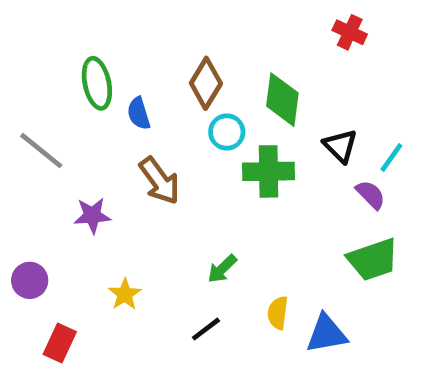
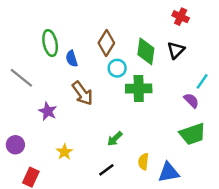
black triangle: (340, 146) -> (176, 50), moved, turned 30
purple star: (92, 215) -> (48, 111), turned 30

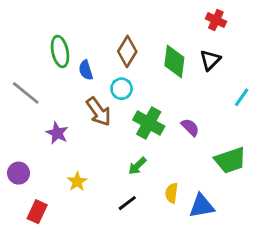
cyan circle: (117, 68) -> (122, 89), moved
green cross: (139, 89) -> (149, 123), moved, turned 30
purple semicircle: (191, 100) -> (190, 127), moved

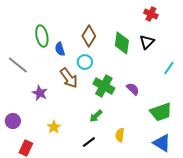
blue triangle: (202, 206) -> (162, 143), moved, turned 42

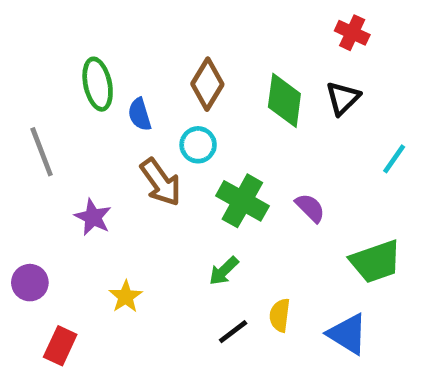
gray line: (18, 65) -> (42, 152), turned 30
black line: (89, 142) -> (233, 332), moved
blue triangle: (162, 143) -> (347, 334), moved

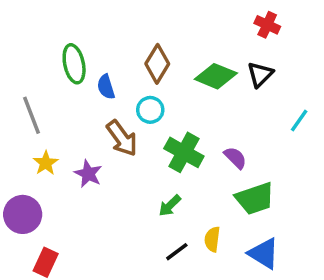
green diamond: (284, 100) -> (216, 76), turned -75
purple star: (93, 217) -> (88, 174), moved
green trapezoid: (375, 262) -> (255, 198), moved
purple circle: (30, 283) -> (23, 214), size x1.4
yellow star: (126, 297) -> (46, 163), moved

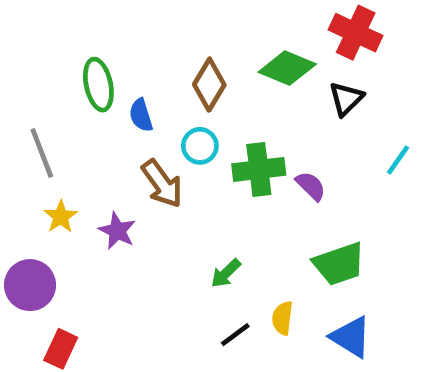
red cross: (267, 25) -> (356, 33), size x1.5
green diamond: (216, 76) -> (287, 68), moved
green cross: (184, 152) -> (259, 169), moved, turned -36
purple semicircle: (235, 158) -> (311, 186), moved

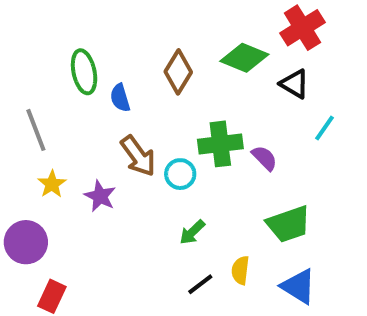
red cross: (356, 33) -> (303, 28), turned 33
black triangle: (346, 99) -> (294, 84), turned -44
cyan circle: (200, 146) -> (180, 174), moved
cyan line: (398, 160) -> (325, 128), moved

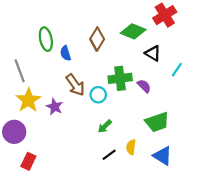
black triangle: (294, 84) -> (153, 53), moved
yellow star: (52, 184) -> (28, 100), size x1.6

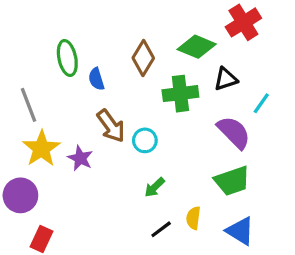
black triangle: (153, 53) -> (226, 79), turned -49
green cross: (120, 78) -> (180, 94), moved
purple semicircle: (144, 86) -> (234, 132), moved, size x1.6

